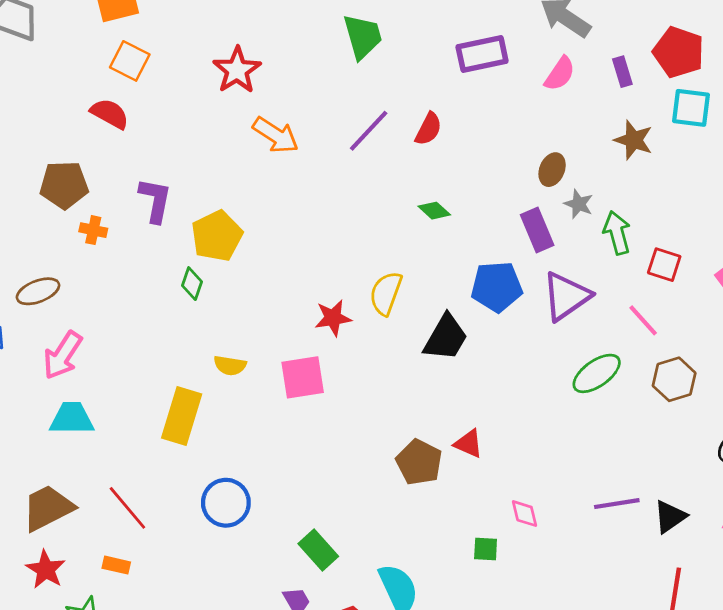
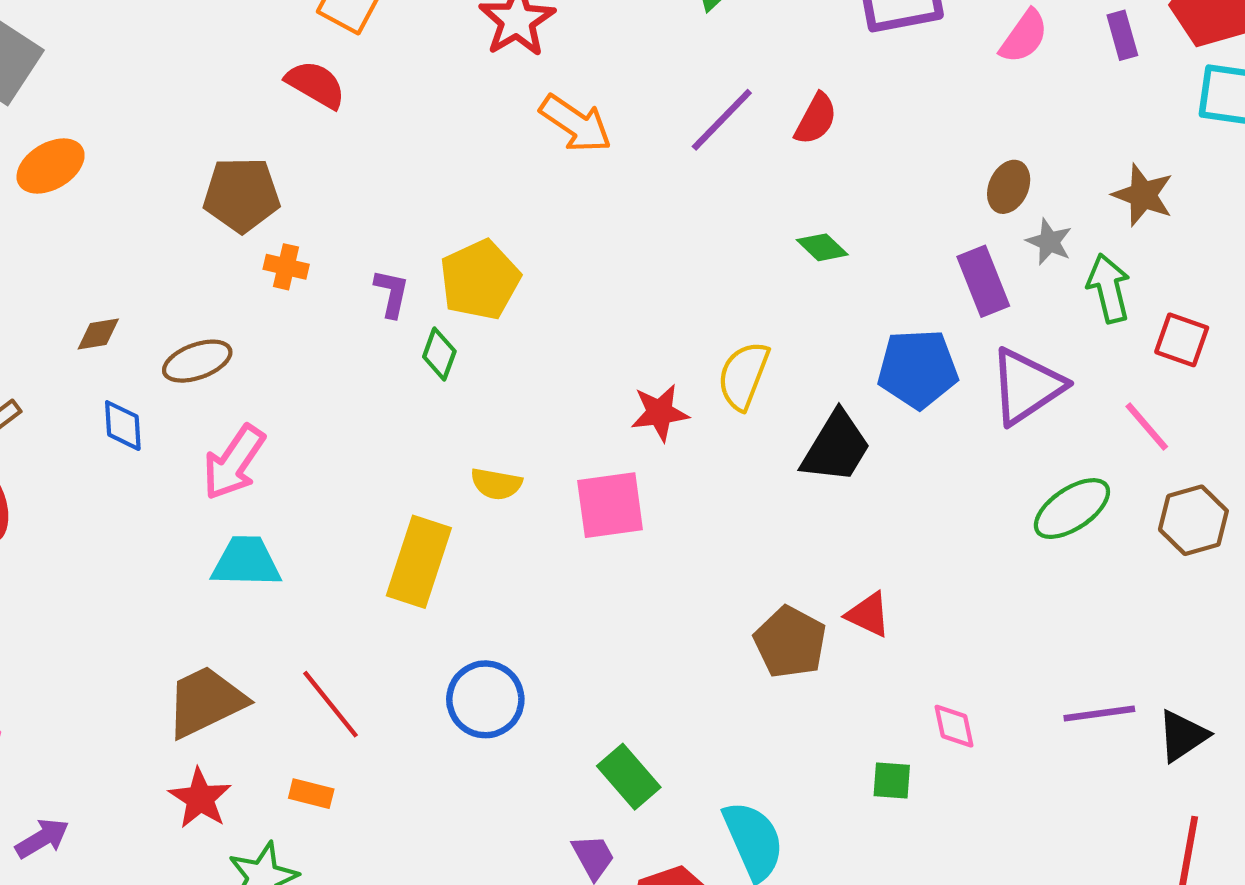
brown star: (634, 140) -> (1143, 195), moved
purple L-shape: (155, 200) -> (392, 293), moved, size x0.7

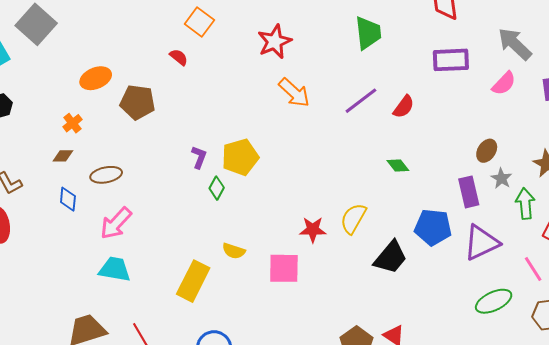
red semicircle: (316, 84) -> (179, 57), size x0.7
orange ellipse: (51, 166) -> (96, 78), moved
orange cross: (286, 267) -> (73, 123), moved, turned 30

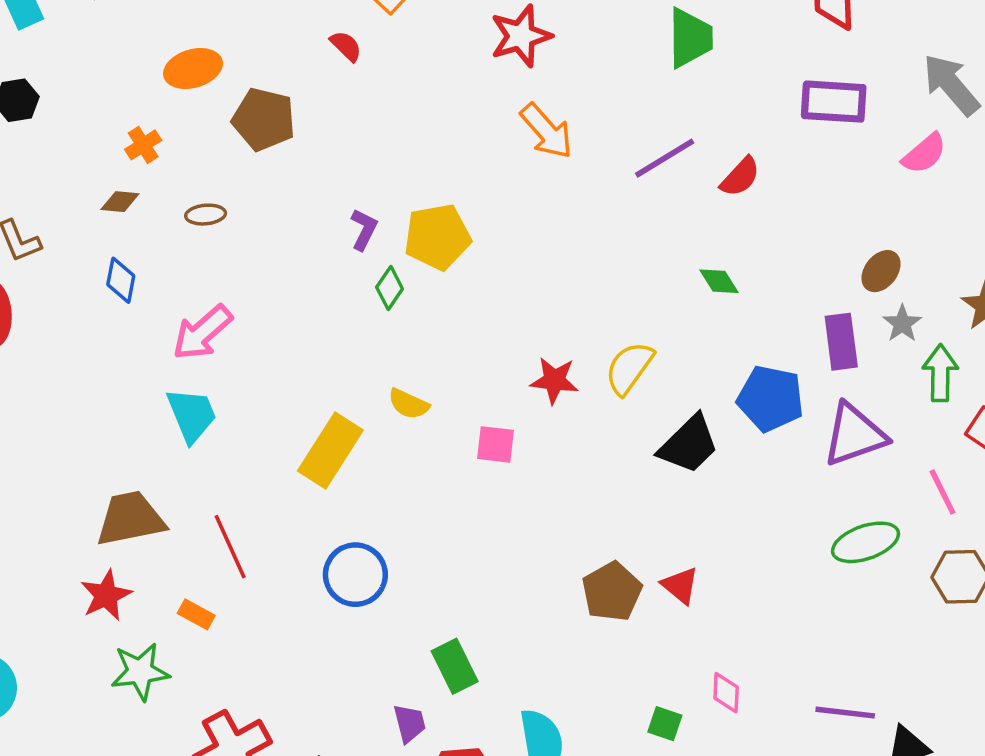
brown ellipse: (106, 175) -> (206, 215), moved, size x0.7
pink square: (284, 268) -> (495, 444), size x0.7
cyan trapezoid: (115, 269) -> (192, 415), turned 52

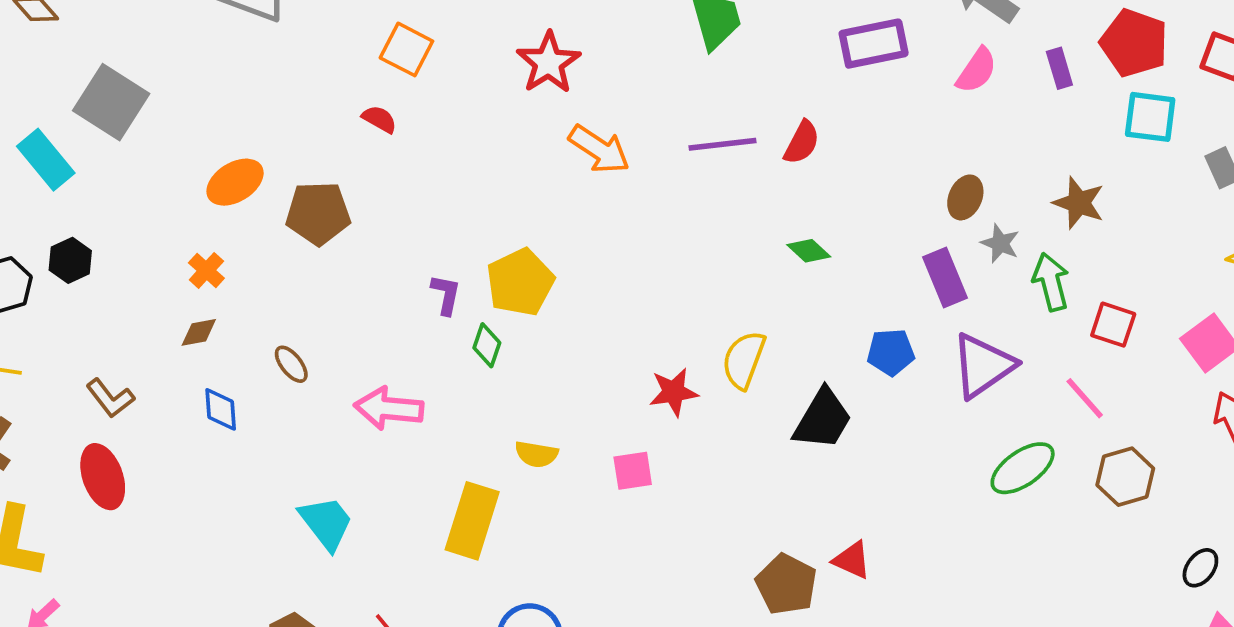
purple line: (665, 158) -> (722, 144), turned 40
brown ellipse: (206, 215) -> (291, 364), moved, turned 72
pink arrow: (202, 333) -> (389, 408), moved, turned 62
blue pentagon: (771, 398) -> (891, 352), size x0.7

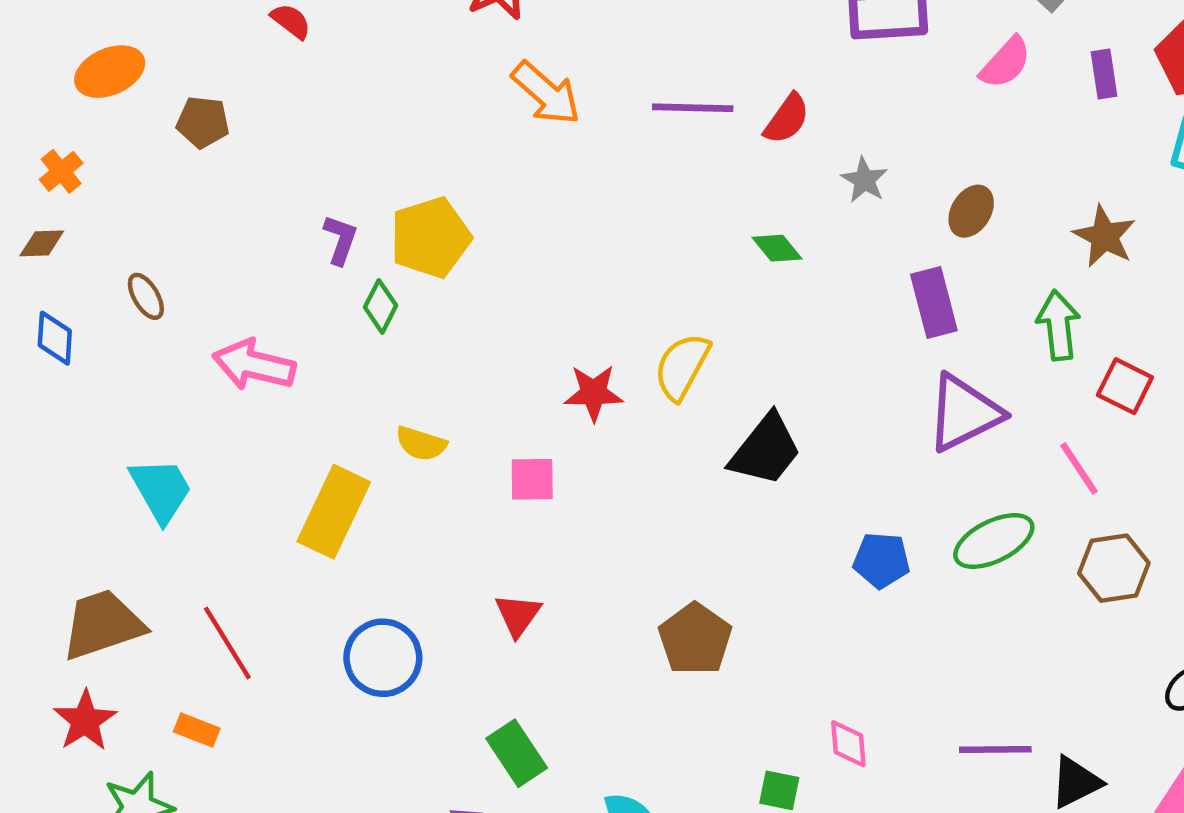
brown pentagon: (318, 213) -> (203, 122), size x0.7
gray star: (1000, 243) -> (864, 180), moved
blue pentagon: (891, 352) -> (881, 560), moved
red triangle: (852, 560) -> (518, 615), moved, turned 33

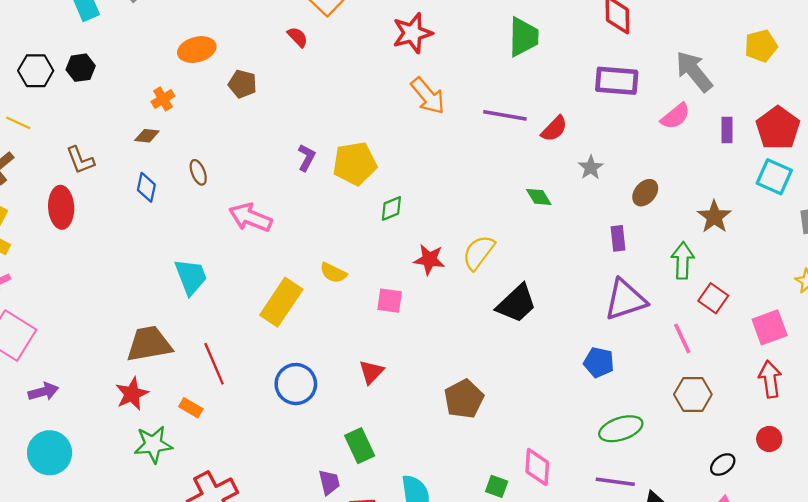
purple rectangle: (934, 302) -> (618, 238), size x0.7
green diamond: (381, 306) -> (391, 208), moved, turned 32
green ellipse: (994, 541) -> (621, 429), moved
blue pentagon: (881, 560) -> (599, 362), moved
pink diamond: (848, 744) -> (537, 467), size x1.4

